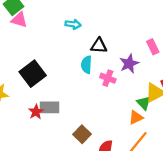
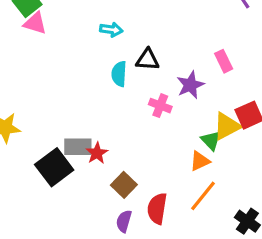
cyan semicircle: (86, 65) -> (119, 74), moved
black square: (33, 74) -> (54, 167), moved
red star: (36, 112) -> (97, 153), moved

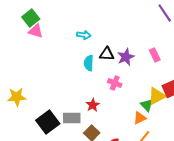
purple star: (190, 85) -> (126, 57), moved
gray rectangle: (78, 147) -> (72, 118), moved
red star: (97, 153) -> (93, 105), moved

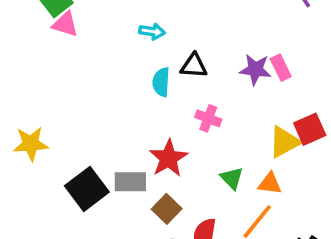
purple star: (126, 57) -> (255, 69), moved, turned 30
red star: (93, 105) -> (168, 158), size x1.5
green triangle: (147, 105) -> (232, 178), moved
orange triangle: (140, 118) -> (270, 184), moved, turned 32

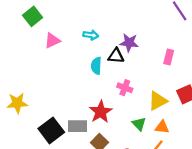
pink triangle: (65, 24) -> (52, 41), moved, turned -42
pink rectangle: (281, 68) -> (169, 57), turned 40
purple star: (255, 69) -> (129, 43), moved
yellow triangle: (284, 142) -> (158, 101), moved

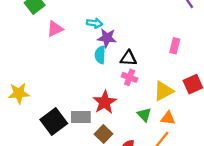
purple star: (129, 43) -> (107, 38), moved
black triangle: (116, 56) -> (128, 58), moved

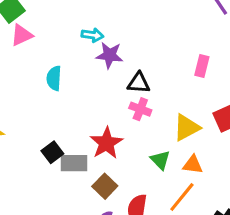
pink triangle: (55, 29) -> (22, 35), moved
cyan semicircle: (100, 55) -> (54, 78), moved
black square: (54, 121) -> (52, 152), moved, size x0.6

